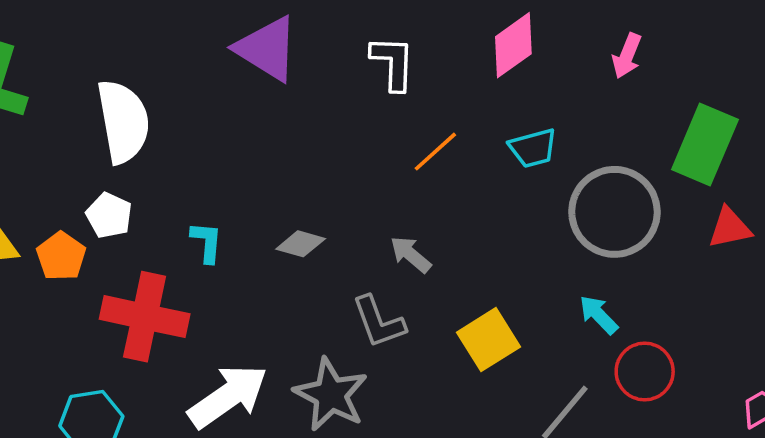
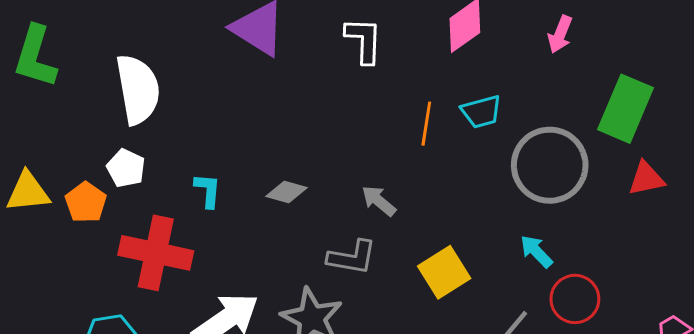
orange line: (435, 152) -> (426, 124), moved, turned -39
gray L-shape: (379, 322) -> (352, 257), turned -60

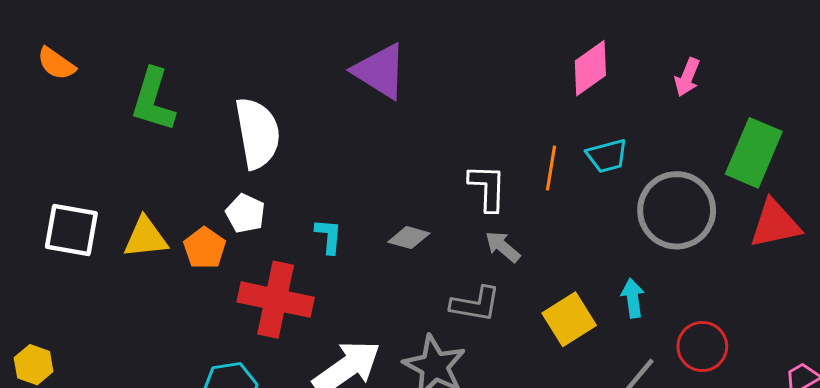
white L-shape: (364, 40) -> (487, 188), moved
red triangle: (646, 179) -> (775, 224), size x1.4
cyan arrow: (536, 251) -> (633, 298), moved, turned 36

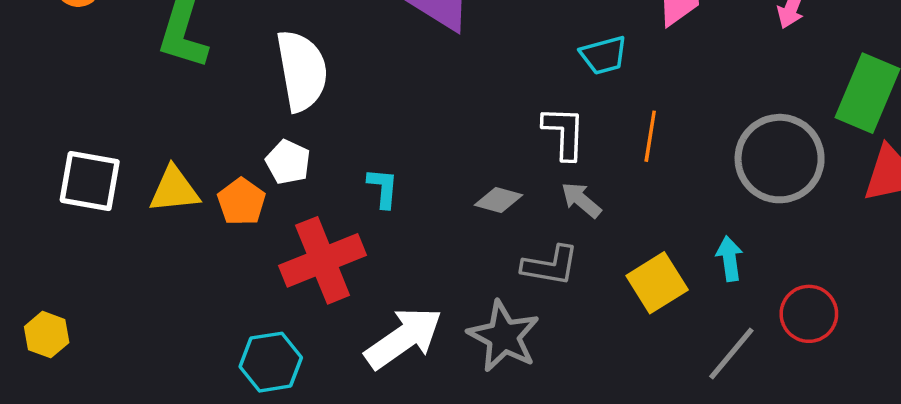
cyan trapezoid: (607, 156) -> (604, 55), moved
orange line: (551, 168) -> (650, 136), moved
gray diamond: (409, 238) -> (498, 200), moved
red cross: (276, 300) -> (323, 260), turned -34

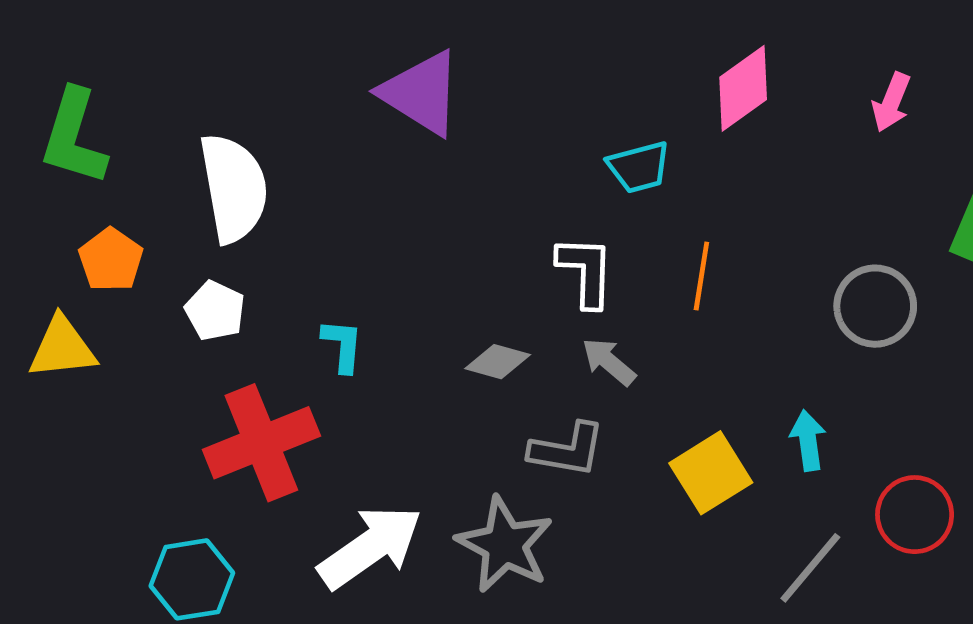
gray circle: (780, 159) -> (875, 306), size x0.7
orange pentagon: (241, 202) -> (111, 260), moved

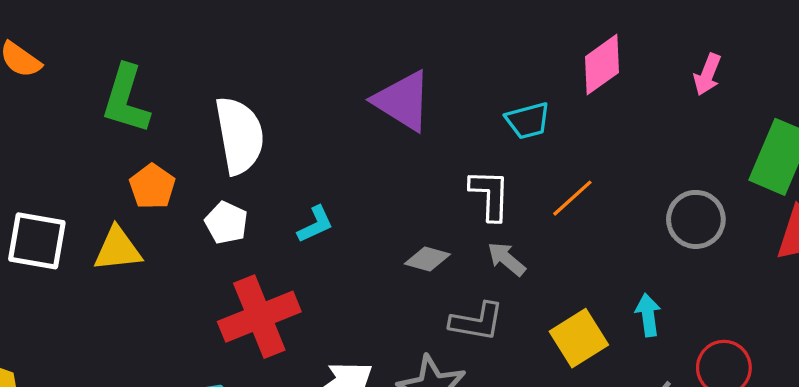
purple triangle: (421, 93) -> (403, 101), moved
orange line: (701, 276) -> (572, 198), turned 39
cyan L-shape: (342, 345) -> (315, 224), moved, turned 60

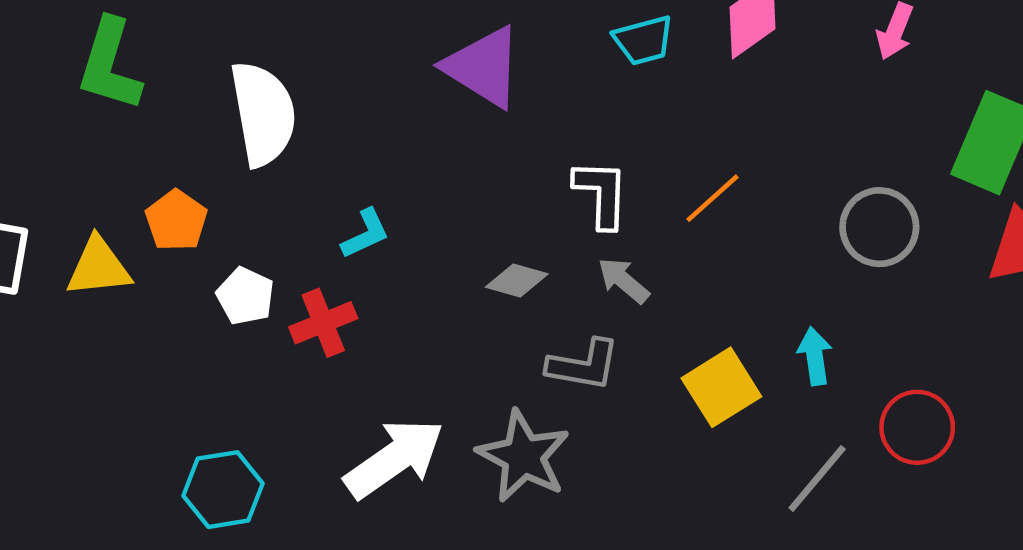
cyan trapezoid: (528, 121) -> (644, 40), moved
orange pentagon: (152, 186) -> (176, 220), moved
white pentagon: (226, 223) -> (245, 296), moved
red cross: (259, 317) -> (323, 323), moved, size x0.6

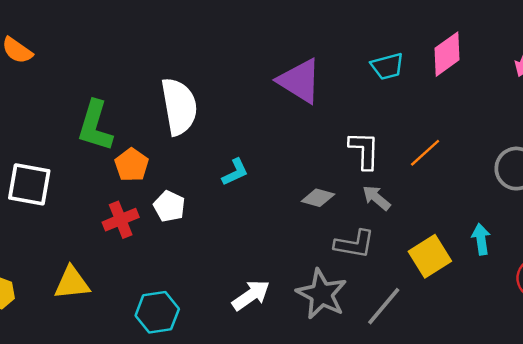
green L-shape: (110, 65) -> (95, 126), moved
yellow triangle: (98, 267) -> (72, 283), moved
red cross: (323, 323) -> (121, 220), moved
white arrow: (394, 458) -> (251, 295), size x0.7
gray line: (817, 478) -> (384, 306), moved

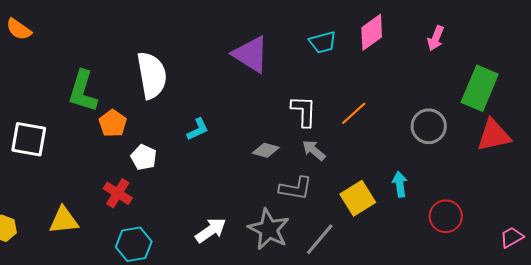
red cross: (121, 220) -> (118, 193), moved, turned -36

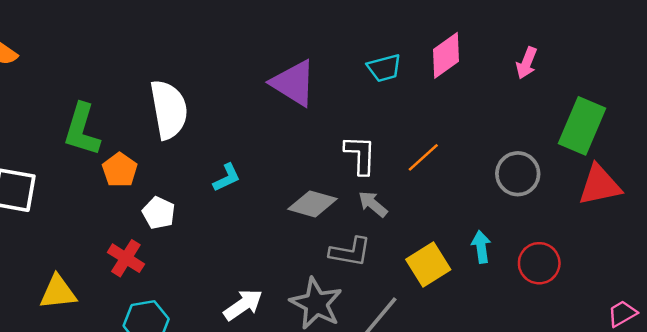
gray diamond: (266, 150) -> (312, 204), size x1.4
red circle: (446, 216) -> (539, 263), moved

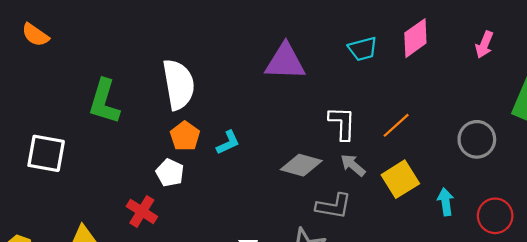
purple triangle: (294, 83) -> (285, 62), turned -30
orange pentagon: (120, 170) -> (185, 136), moved
yellow square: (428, 264) -> (400, 179), moved

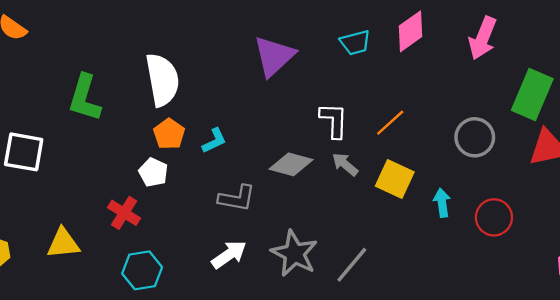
pink arrow: (484, 45) -> (483, 38), size x1.5
purple triangle: (285, 62) -> (274, 56), turned -45
yellow square: (400, 179) -> (395, 179), turned -33
gray L-shape: (334, 206) -> (237, 198), moved

